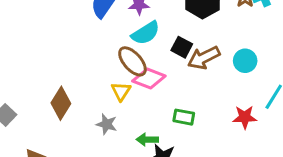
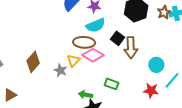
brown arrow: (204, 58) -> (131, 48), turned -75
brown ellipse: (132, 61) -> (84, 42), turned -55
cyan circle: (245, 61) -> (156, 65), moved
gray star: (107, 124) -> (60, 70), moved

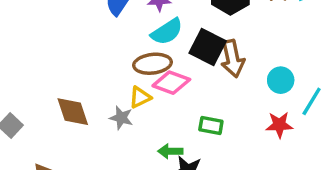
black square: (118, 38) -> (208, 47), size x1.5
yellow triangle: (73, 60) -> (140, 97), turned 32
brown diamond: (33, 62) -> (73, 112), turned -50

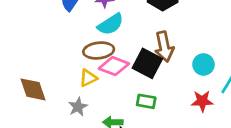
black square: (208, 47) -> (147, 63), moved
gray star: (121, 118) -> (78, 107), moved, turned 30

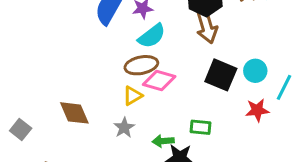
brown arrow: (164, 47) -> (207, 27), moved
black square: (147, 63) -> (221, 75), moved
green rectangle: (146, 101) -> (200, 127), moved

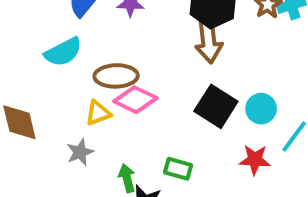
cyan semicircle: (152, 36) -> (63, 52), moved
green arrow: (163, 141) -> (127, 178), turned 70

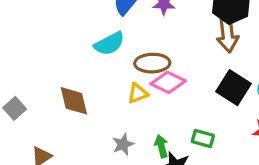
gray star: (80, 152) -> (123, 144), moved

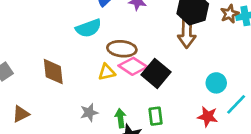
black square: (234, 88) -> (156, 73), moved
green rectangle: (203, 138) -> (156, 116), turned 60

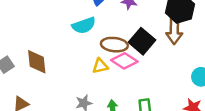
brown diamond: (53, 72) -> (37, 62), moved
black square: (156, 73) -> (142, 41), moved

